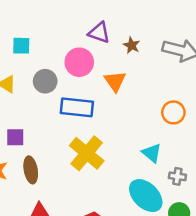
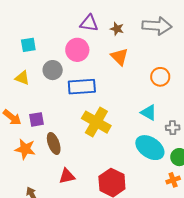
orange triangle: (115, 81) -> (119, 57), moved

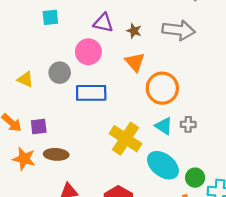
cyan square: (28, 45) -> (50, 17), moved
orange circle: (160, 77) -> (162, 88), moved, size x1.5
yellow cross: (96, 122) -> (125, 139), moved
gray cross: (173, 128) -> (188, 124), moved
brown ellipse: (54, 143) -> (56, 154), turned -70

